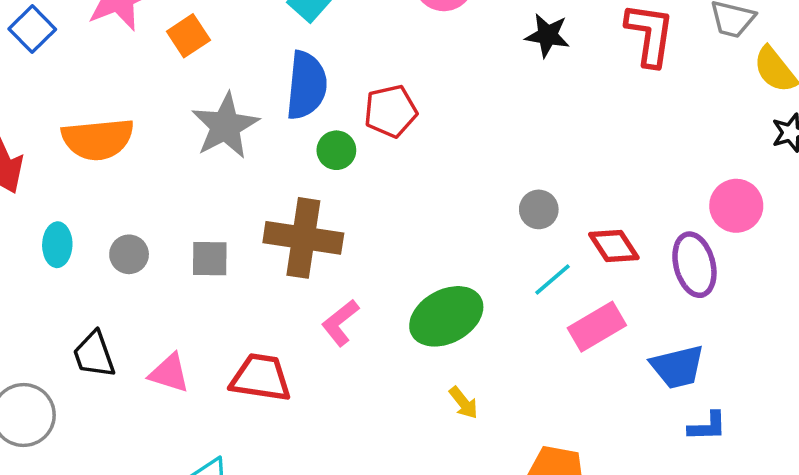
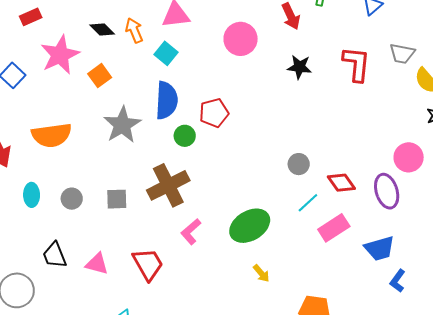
brown cross: (303, 238) -> (168, 185), turned -33
red trapezoid: (261, 378) -> (148, 264), turned 54
blue L-shape: (707, 426) -> (398, 281), turned 130

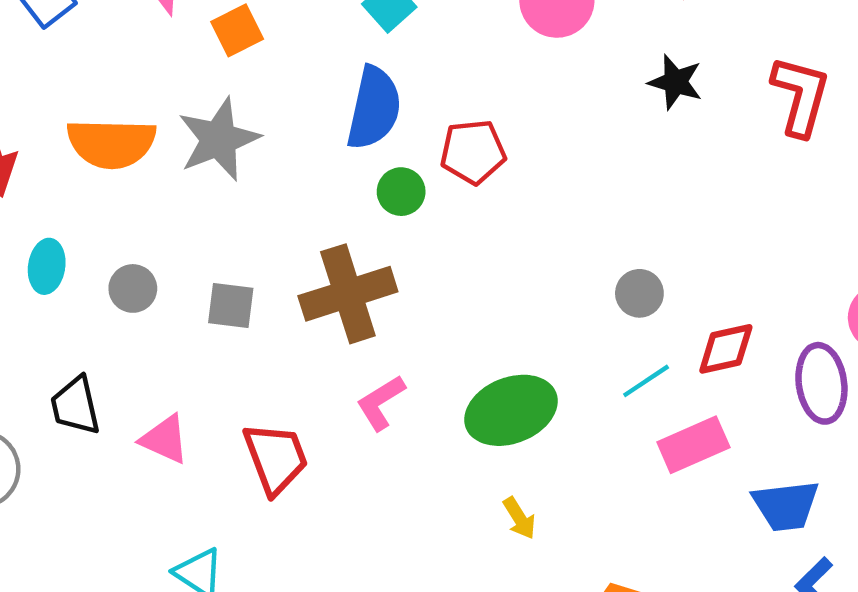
gray star: (122, 125) -> (219, 139), moved
red diamond: (341, 183) -> (726, 349), turned -76

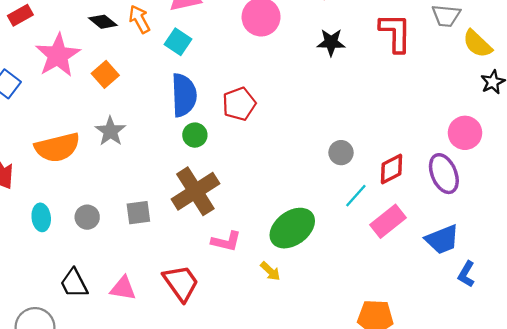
gray star: (219, 139) -> (110, 131), size x0.7
green circle: (401, 192) -> (195, 135), moved
pink L-shape: (381, 403) -> (226, 241), turned -120
yellow arrow: (519, 518) -> (270, 271), moved

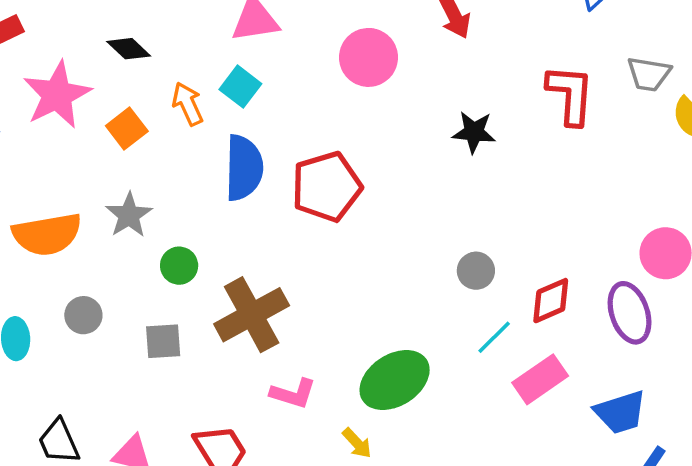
orange arrow: (139, 19) -> (188, 104), moved
black star: (331, 42) -> (474, 132), moved
red pentagon: (239, 104) -> (327, 187), size x1.4
green circle: (195, 135) -> (179, 266), moved
gray circle: (87, 217) -> (83, 315), moved

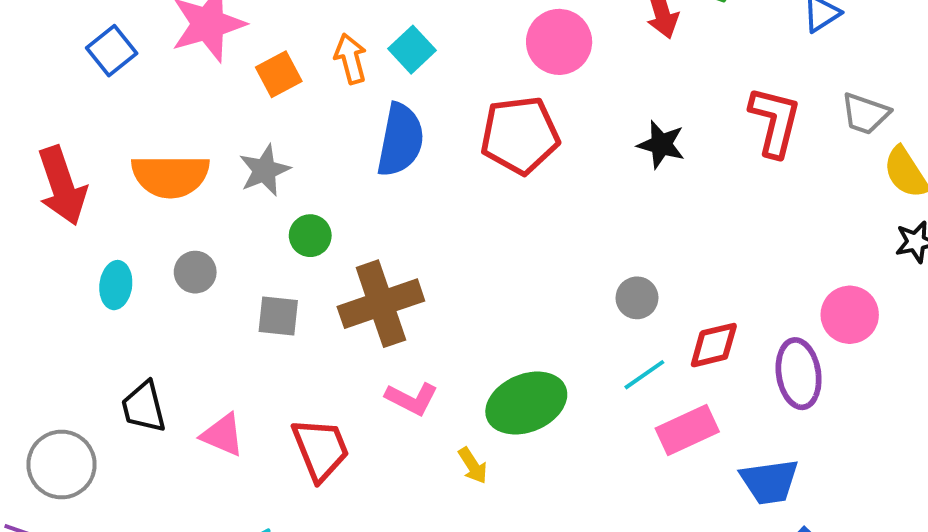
red pentagon: (327, 187) -> (520, 135), moved

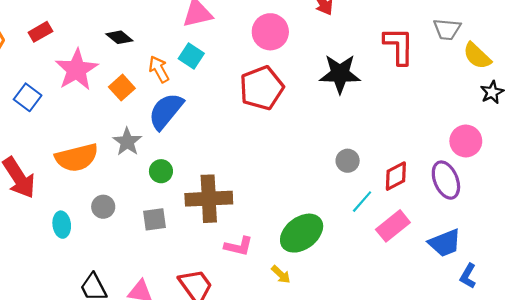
blue semicircle: (400, 140) -> (166, 111), moved, turned -138
black star: (661, 144) -> (340, 74), size x1.5
brown cross: (381, 304) -> (209, 199), turned 30

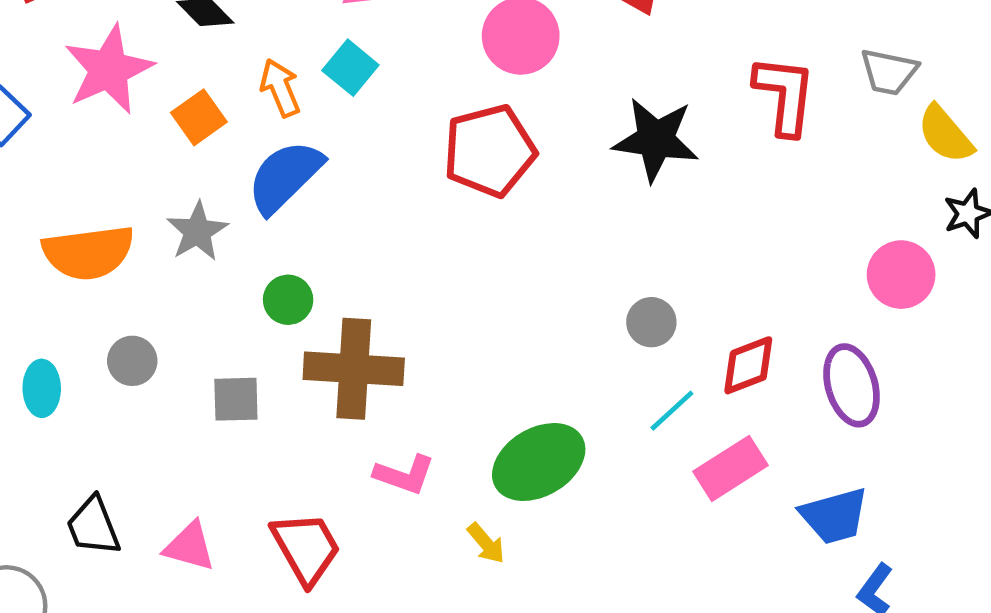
pink circle: (466, 141) -> (901, 275), moved
green circle: (161, 171) -> (288, 300), moved

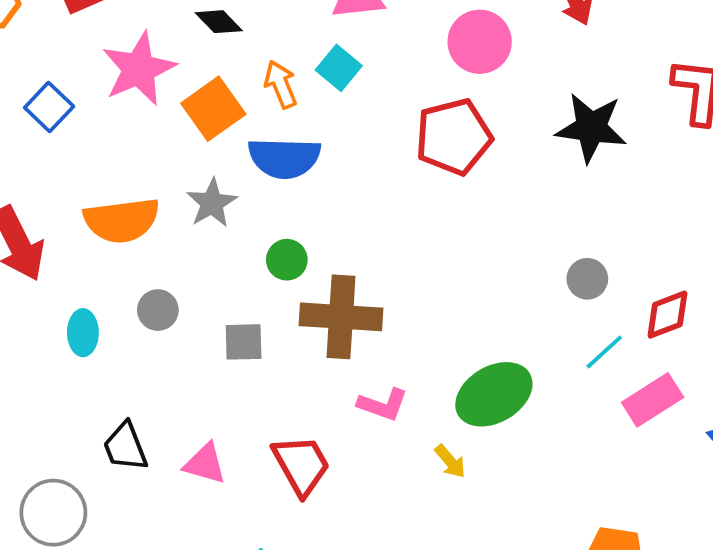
orange square: (199, 117) -> (213, 109), size x1.4
blue semicircle: (285, 177) -> (284, 158), turned -134

